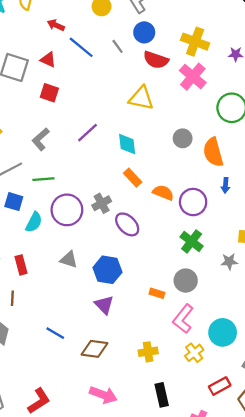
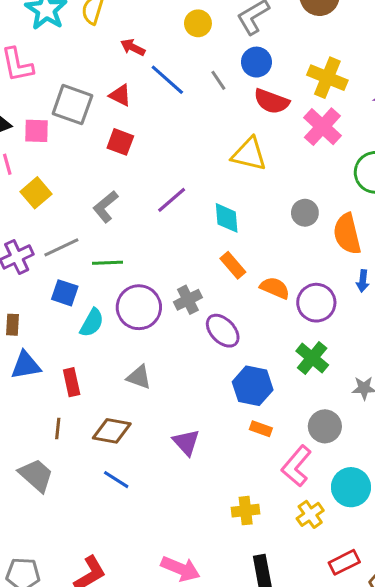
blue hexagon: (107, 270) -> (253, 386), moved
gray circle: (186, 281) -> (325, 426), moved
brown diamond: (94, 349) -> (112, 431), moved

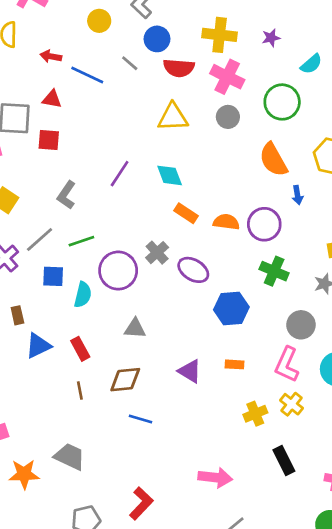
red square: (120, 142) -> (49, 140), moved
gray circle: (305, 213) -> (228, 117), moved
orange rectangle: (261, 429) -> (234, 364), moved
gray trapezoid: (36, 475) -> (70, 457), moved
yellow cross: (310, 514) -> (291, 404), moved

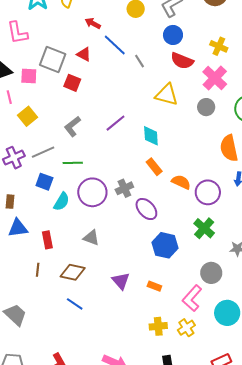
yellow cross: (220, 35) -> (219, 46), size x0.7
gray line: (130, 63) -> (140, 61), moved

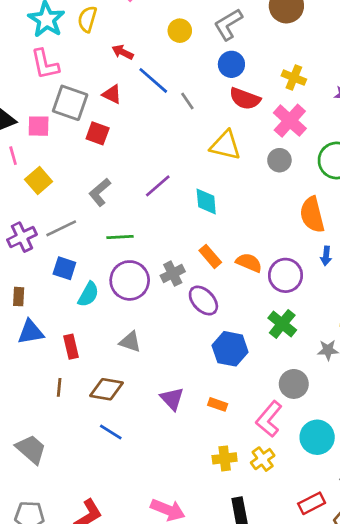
pink L-shape: (17, 33) -> (45, 64), moved
green line: (73, 163) -> (120, 237), moved
orange rectangle: (154, 167) -> (210, 256), moved

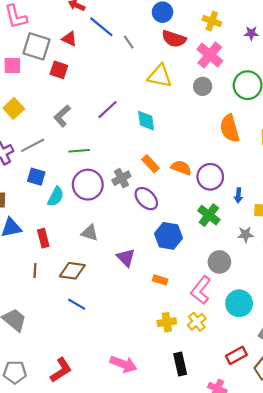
blue arrow: (326, 256) -> (238, 195), moved
purple triangle: (172, 399) -> (126, 258), moved

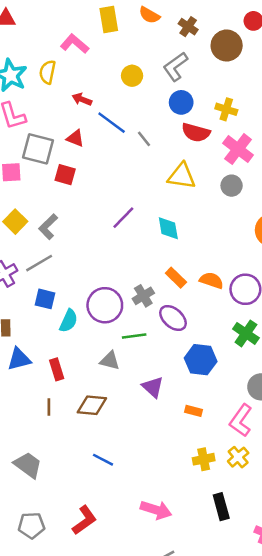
yellow cross: (212, 21) -> (226, 109), moved
gray L-shape: (62, 116) -> (48, 227), moved
green line: (79, 151) -> (134, 336), moved
blue line: (77, 304) -> (103, 460), moved

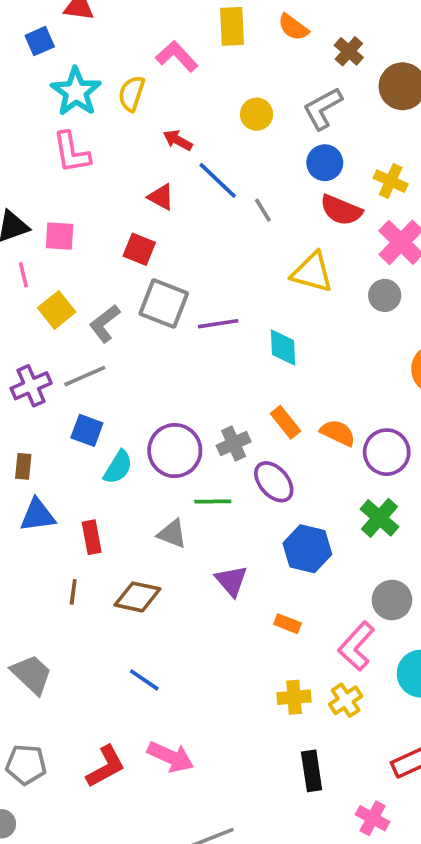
gray square: (38, 149) -> (164, 304), moved
purple line: (123, 218) -> (218, 324), turned 30
pink arrow: (156, 510) -> (171, 757), moved

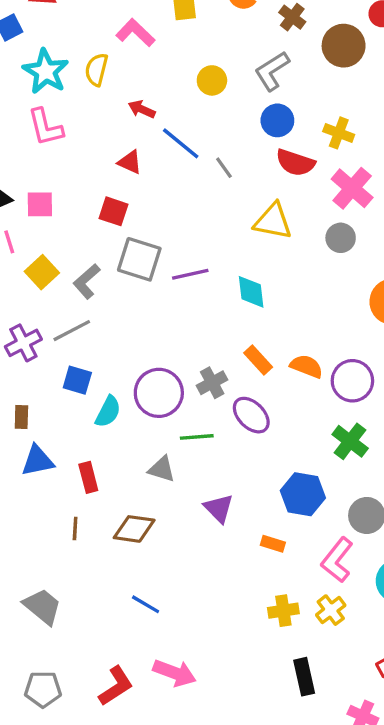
blue hexagon: (307, 549) -> (303, 494), moved

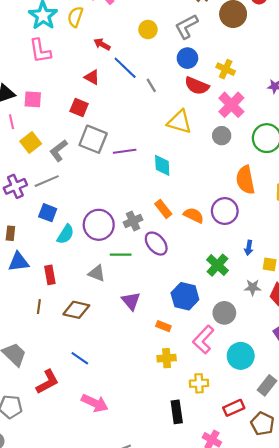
purple circle: (352, 381) -> (225, 211), moved
yellow cross: (331, 610) -> (199, 383), moved, turned 30
yellow cross: (283, 611) -> (167, 358), moved
red L-shape: (116, 686) -> (47, 382), moved

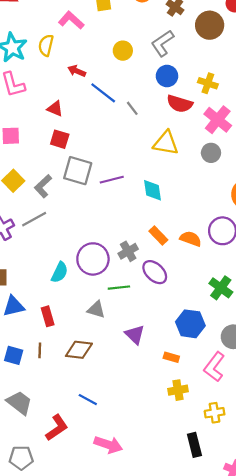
red triangle: (92, 77) -> (55, 109), moved
blue square: (48, 213) -> (14, 355), moved

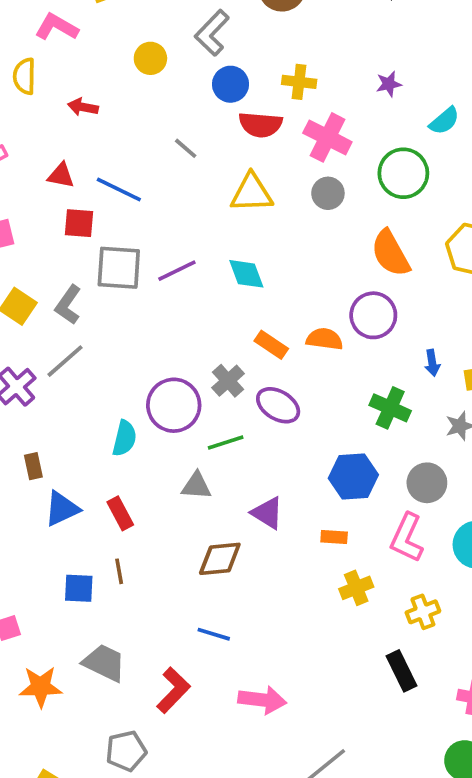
blue line: (103, 93) -> (119, 190), moved
brown diamond: (79, 350) -> (220, 559), moved

